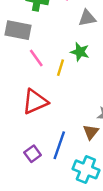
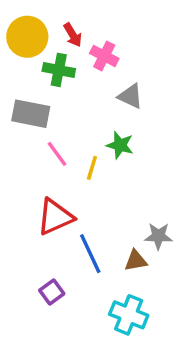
gray triangle: (87, 18) -> (130, 96), turned 36
brown triangle: (91, 132) -> (136, 261), turned 42
blue line: (59, 145) -> (90, 254), moved, turned -44

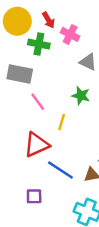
yellow line: (92, 168) -> (62, 122), moved
blue line: (90, 254) -> (60, 170), turned -32
purple square: (52, 292) -> (34, 196), turned 35

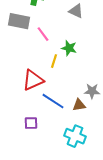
green star: (81, 96) -> (69, 48), moved
pink line: (38, 102) -> (43, 34), moved

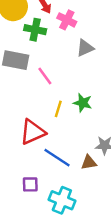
gray triangle: (76, 11) -> (85, 48), turned -49
green star: (69, 48) -> (83, 103), moved
cyan cross: (75, 136) -> (62, 200), moved

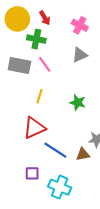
pink cross: (67, 20) -> (80, 25), moved
pink line: (45, 76) -> (45, 64), moved
yellow line: (58, 109) -> (40, 96), moved

